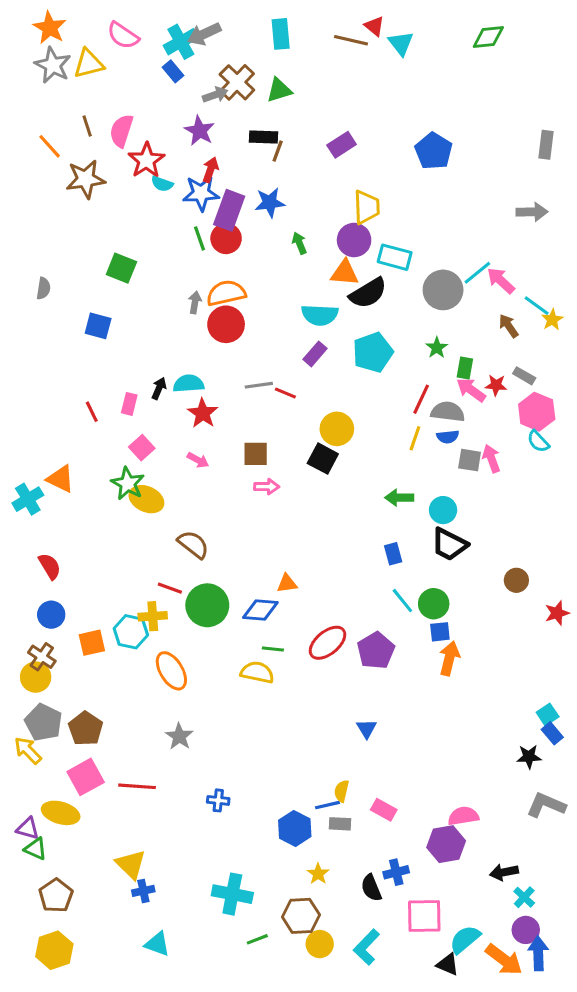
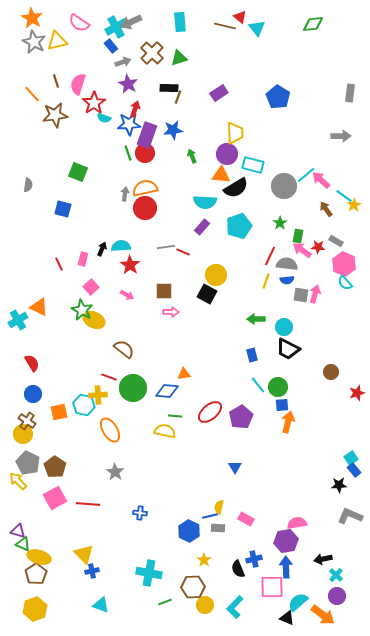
gray arrow: (215, 95) -> (123, 62), moved
pink arrow: (491, 459) -> (315, 294), turned 36
yellow ellipse: (61, 813) -> (39, 557), moved
blue arrow: (538, 953) -> (286, 567), moved

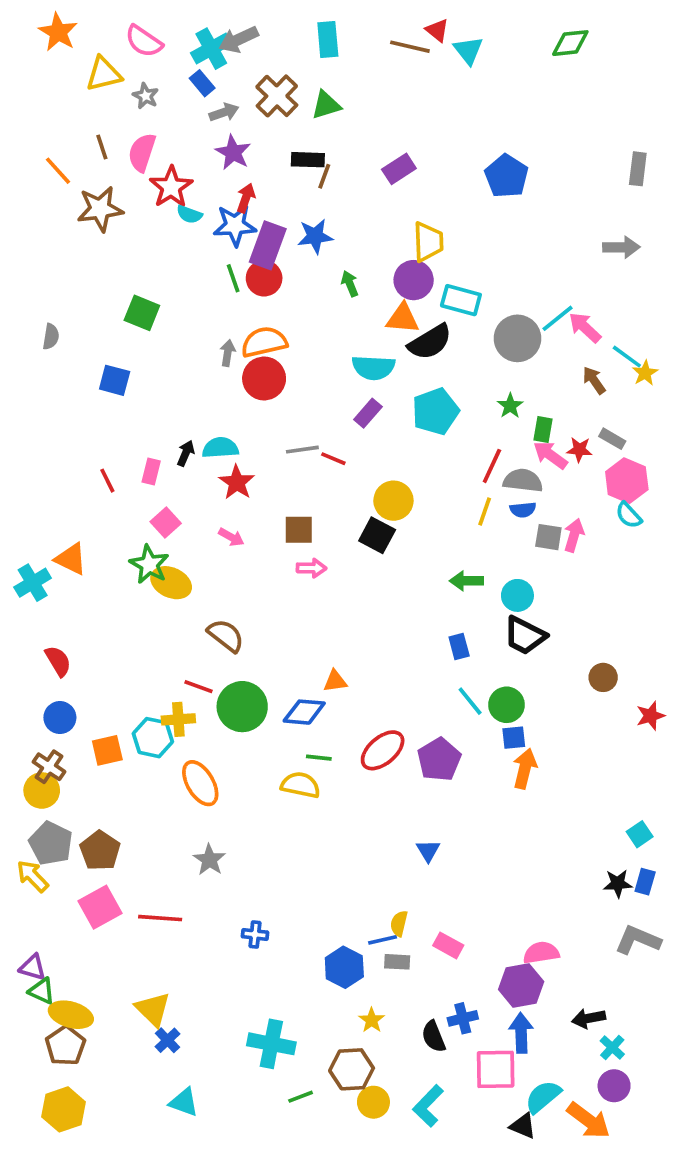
gray star: (34, 42) -> (146, 96), moved, size x0.6
blue rectangle: (354, 470) -> (645, 882), moved, turned 56
blue cross: (92, 571) -> (167, 1040), turned -32

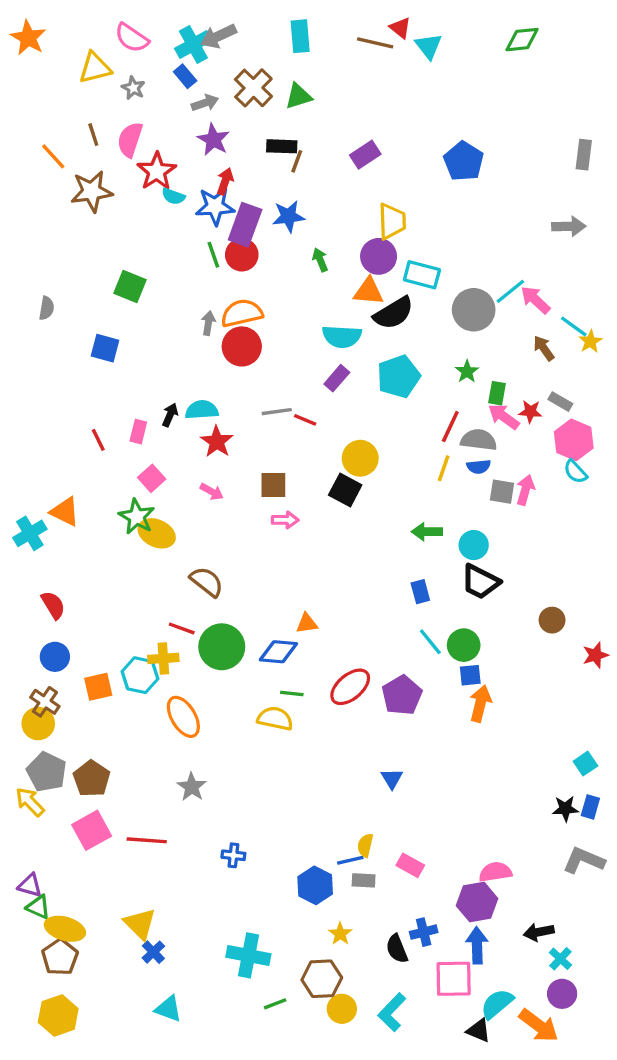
orange star: (58, 32) -> (28, 38), moved

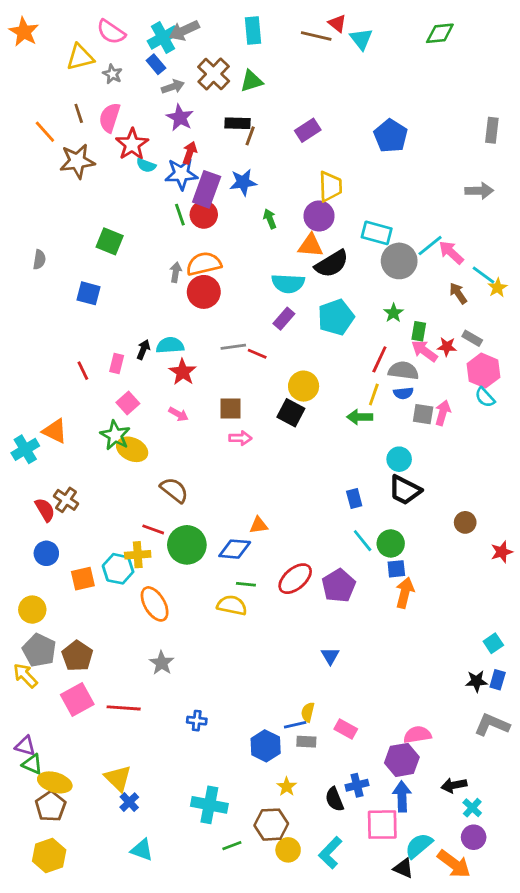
cyan rectangle: (422, 275) -> (377, 233), moved
green arrow: (427, 532) -> (360, 417), moved
brown cross: (45, 702) -> (66, 500), moved

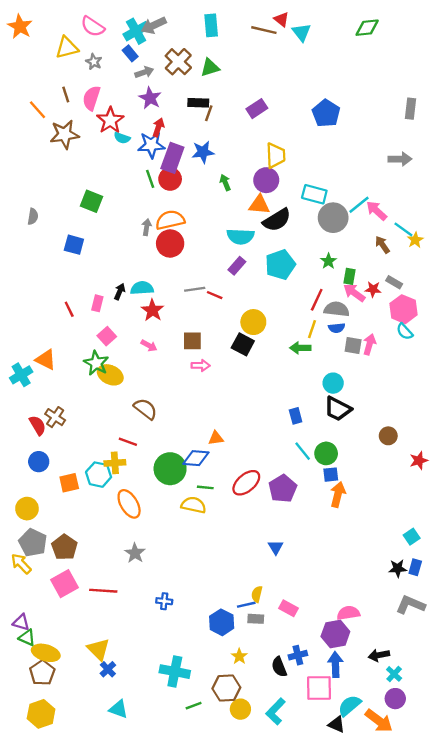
green circle: (187, 545) -> (170, 469), moved

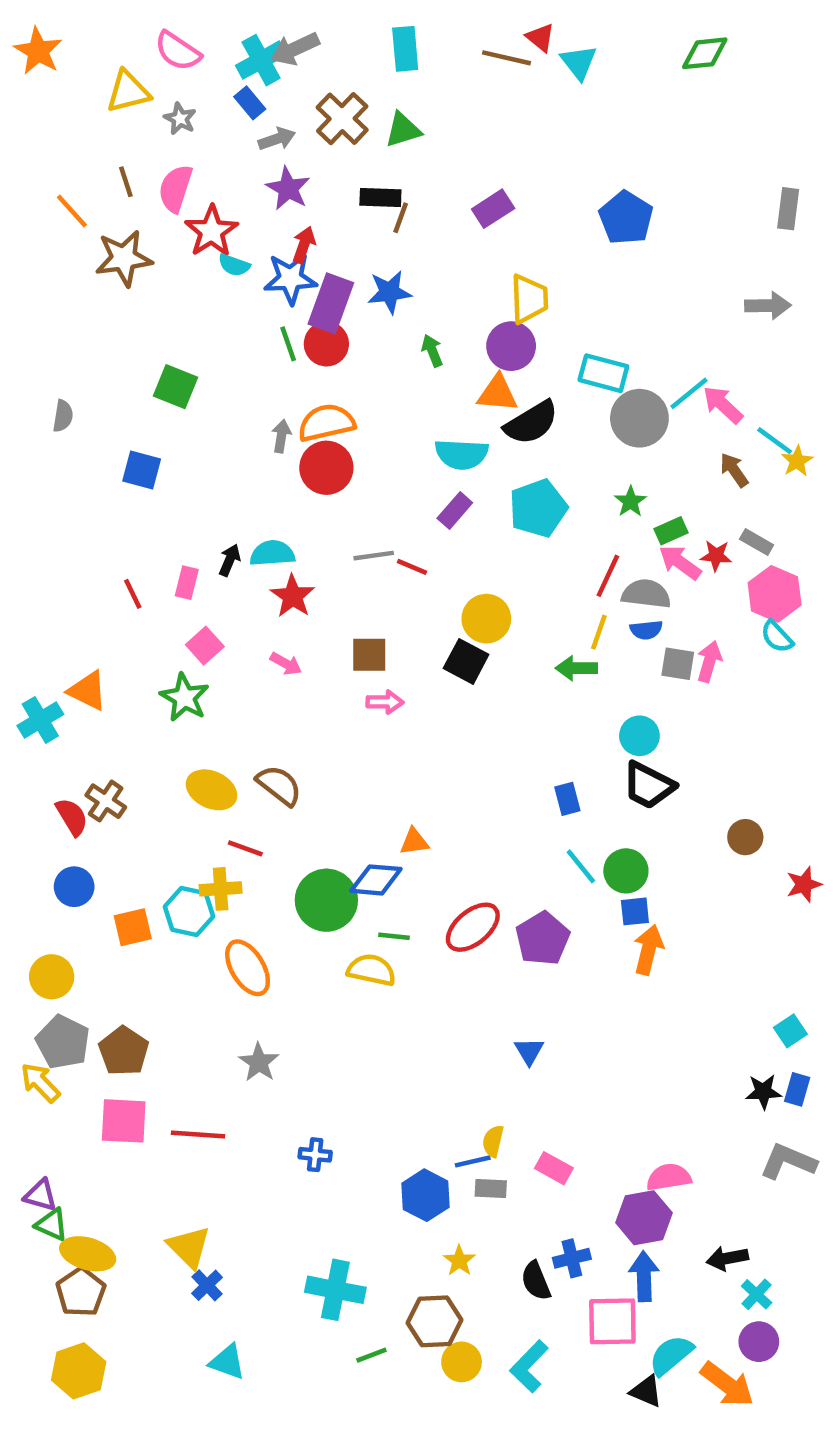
green rectangle: (350, 276) -> (671, 531), turned 56
yellow ellipse: (110, 375) -> (212, 790), moved
pink square: (65, 584) -> (124, 1121), turned 32

